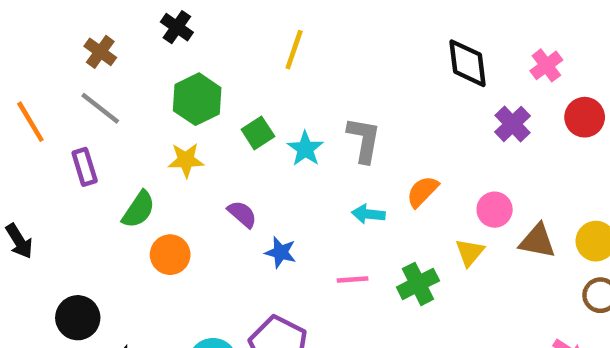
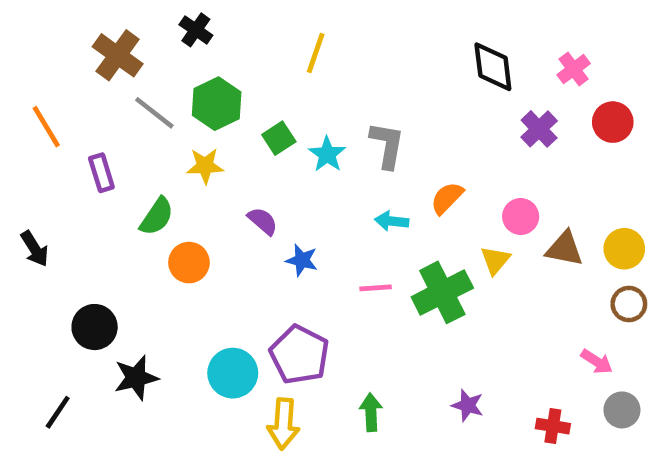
brown cross: (100, 52) -> (118, 55), size x1.5
gray line: (100, 108) -> (154, 113), moved
green cross: (418, 284) -> (442, 292), size x1.4

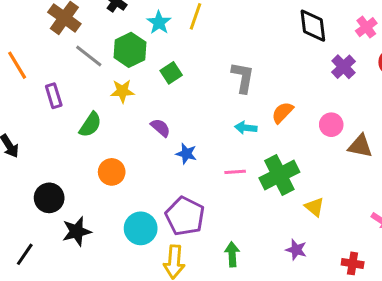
cyan star: (327, 154) -> (159, 23), moved
yellow triangle: (495, 260) -> (314, 207), moved, turned -30
orange circle: (189, 263) -> (112, 172), moved

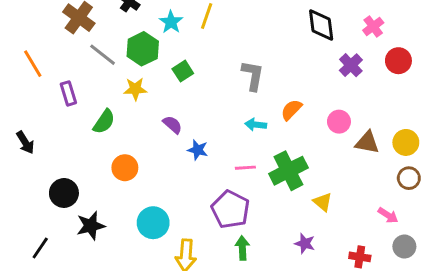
purple pentagon: (185, 216) -> (230, 209), moved

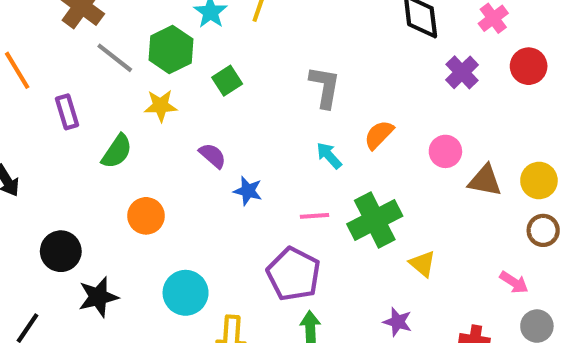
cyan arrow: (256, 125) -> (329, 156), turned 42

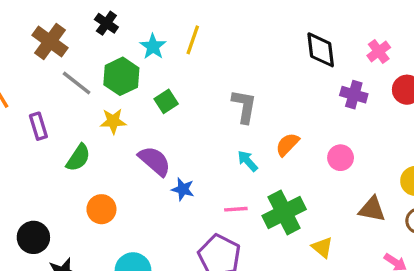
purple cross: (462, 72) -> (354, 95), turned -30
purple semicircle: (213, 156) -> (155, 161), size x1.5
brown triangle: (485, 181) -> (372, 209), moved

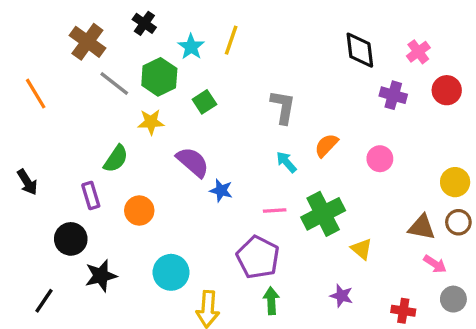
purple rectangle: (38, 126) -> (91, 195), moved
brown triangle: (372, 209) -> (422, 227), moved

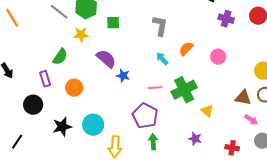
green square: (204, 102) -> (113, 23), turned 32
black star: (101, 276) -> (62, 127), moved

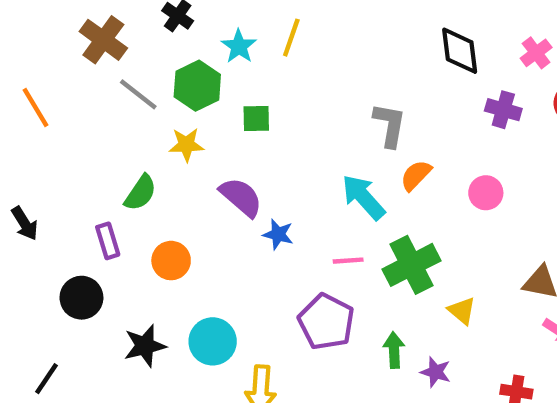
gray L-shape: (160, 26) -> (390, 125), moved
cyan arrow: (162, 59) -> (363, 197), size x1.6
green arrow: (153, 142) -> (394, 350), moved

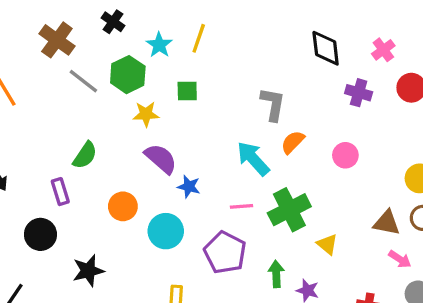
green square: (256, 118) -> (187, 91), moved
yellow star: (186, 145) -> (146, 114), moved
orange circle: (171, 261) -> (123, 206), moved
cyan circle: (213, 341) -> (166, 231), moved

